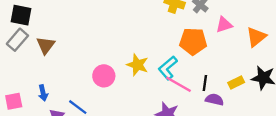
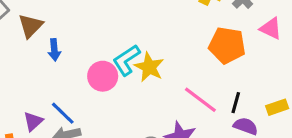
pink triangle: (224, 25) -> (271, 28), turned 36
cyan L-shape: (168, 68) -> (126, 60), moved
blue arrow: (43, 93) -> (54, 50), moved

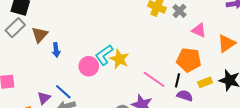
orange pentagon: (227, 45) -> (189, 60), moved

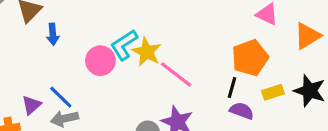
orange pentagon: (189, 60) -> (250, 58), turned -30
pink line: (154, 79) -> (176, 75), moved

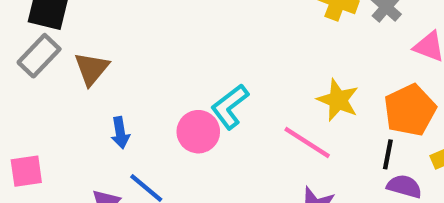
blue arrow: (53, 34) -> (120, 133), moved
yellow star: (147, 52) -> (338, 100), moved

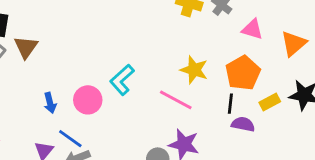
brown triangle: (92, 69) -> (26, 47), moved
pink circle: (198, 132) -> (88, 100), moved

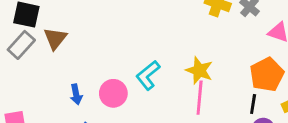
yellow star: (194, 70) -> (199, 70), moved
pink line: (176, 100) -> (200, 98), turned 64

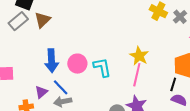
cyan L-shape: (148, 75) -> (102, 67), moved, turned 110
blue arrow: (76, 94) -> (52, 61), size x1.6

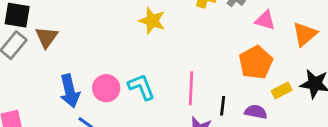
yellow star: (139, 56) -> (152, 21), moved
black line: (173, 84) -> (223, 106), moved

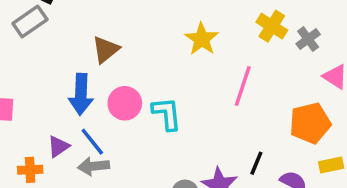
brown triangle: (47, 37) -> (106, 50), moved
pink line: (191, 88) -> (243, 86), moved

